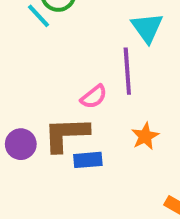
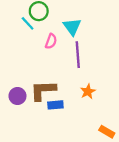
cyan triangle: (147, 28) -> (72, 27), moved
pink semicircle: (94, 97) -> (51, 41), moved, turned -32

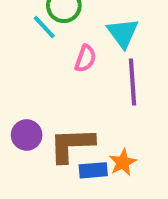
orange star: (88, 92) -> (123, 162), moved
purple circle: (17, 96) -> (27, 135), moved

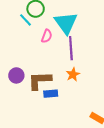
cyan triangle: (123, 33) -> (66, 23), size x1.4
orange star: (123, 162) -> (73, 74), moved

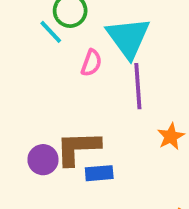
orange star: (73, 74) -> (171, 136), moved
purple circle: (16, 75) -> (43, 160), moved

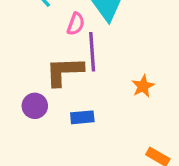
purple line: (138, 86) -> (92, 52), moved
brown L-shape: (78, 148) -> (64, 71), moved

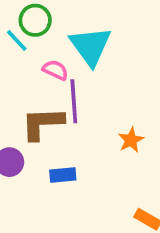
pink semicircle: (76, 24) -> (55, 70), turned -85

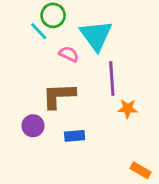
purple line: (74, 101) -> (112, 78), moved
orange star: (131, 140) -> (128, 109), turned 30

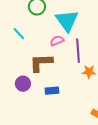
cyan line: (39, 31) -> (19, 34), moved
pink semicircle: (69, 54) -> (57, 41), moved, turned -48

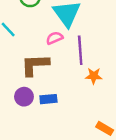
purple circle: (23, 84) -> (24, 97), moved

